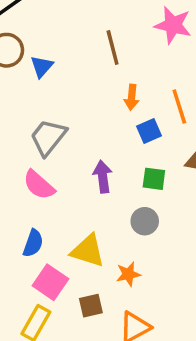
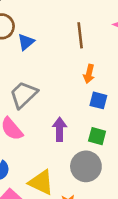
blue square: (149, 131) -> (98, 100), turned 30
gray circle: (145, 221) -> (86, 166), size x1.5

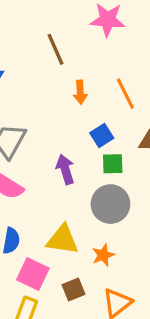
blue square: (98, 100) -> (102, 135), moved, turned -30

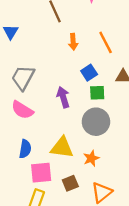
pink square: (33, 274) -> (41, 173), turned -30

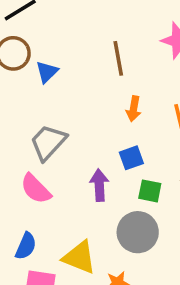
blue square: (89, 73) -> (131, 158), moved

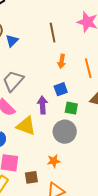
yellow triangle: (79, 257) -> (26, 126), moved

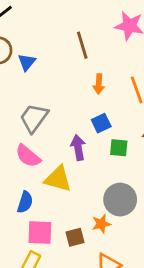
gray circle: (65, 132) -> (120, 200), moved
brown square: (31, 177) -> (75, 237), moved

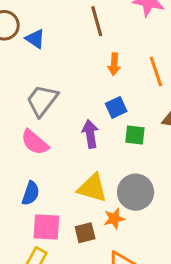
blue triangle: (27, 62) -> (35, 39), turned -36
yellow triangle: (58, 179) -> (92, 188), moved

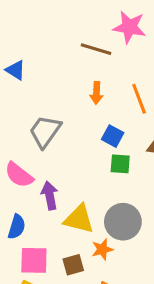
brown line: (97, 21) -> (96, 49), moved, turned -56
gray trapezoid: (42, 100) -> (45, 131), moved
blue square: (116, 107) -> (113, 136), moved, turned -35
purple arrow: (90, 134) -> (50, 195), moved

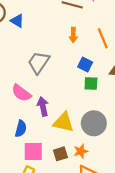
orange star: (102, 249) -> (81, 151), moved

